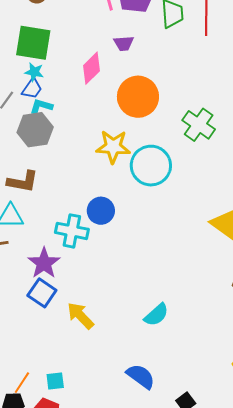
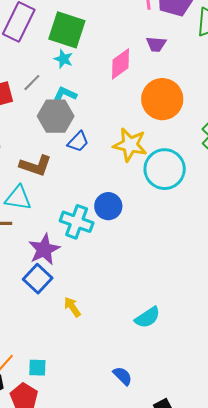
blue trapezoid: (32, 89) -> (78, 142), moved
yellow arrow: (80, 316) -> (72, 307), size x0.7
blue semicircle: (141, 376) -> (123, 376), size x0.7

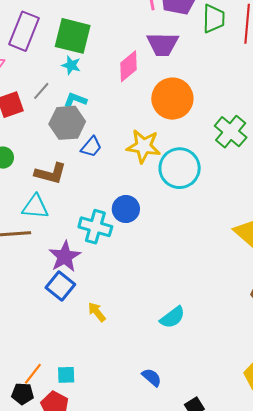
purple trapezoid: (156, 44) -> (163, 44), size x1.6

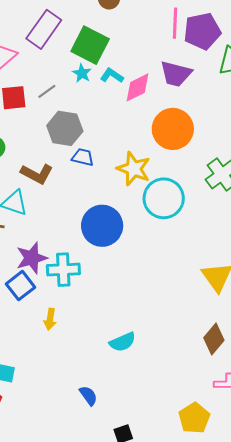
cyan L-shape: (75, 100) -> (112, 76), moved
blue trapezoid: (91, 147) -> (83, 157), turned -130
blue circle: (126, 209) -> (102, 226), size x1.5
cyan cross: (95, 227) -> (63, 270), moved, turned -32
yellow arrow: (97, 312) -> (50, 319), turned -145

